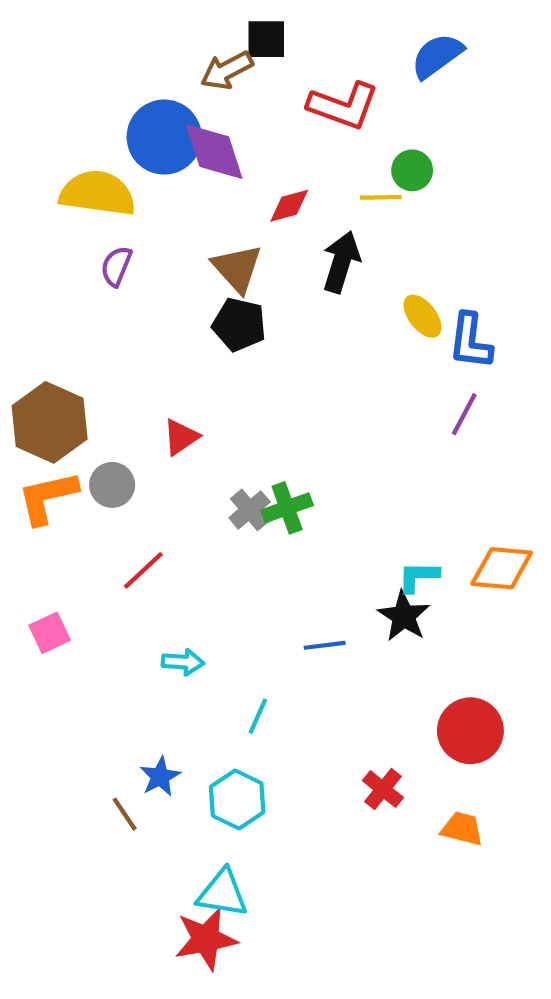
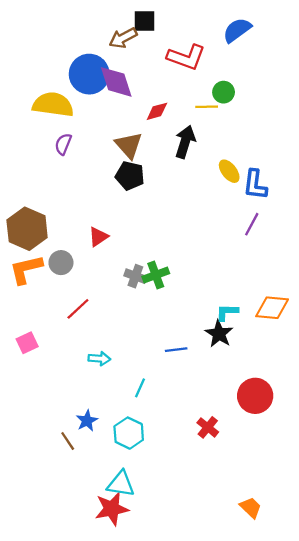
gray cross: (250, 510) -> (135, 276), turned -30
orange trapezoid: (462, 829) -> (251, 508), moved, turned 30

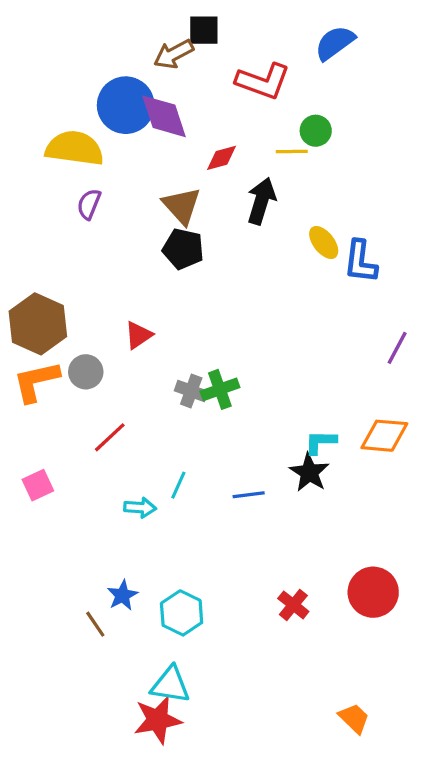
purple line: (252, 224) -> (397, 348), moved
cyan line: (140, 388) -> (178, 485), moved
red circle: (255, 396) -> (373, 592), moved

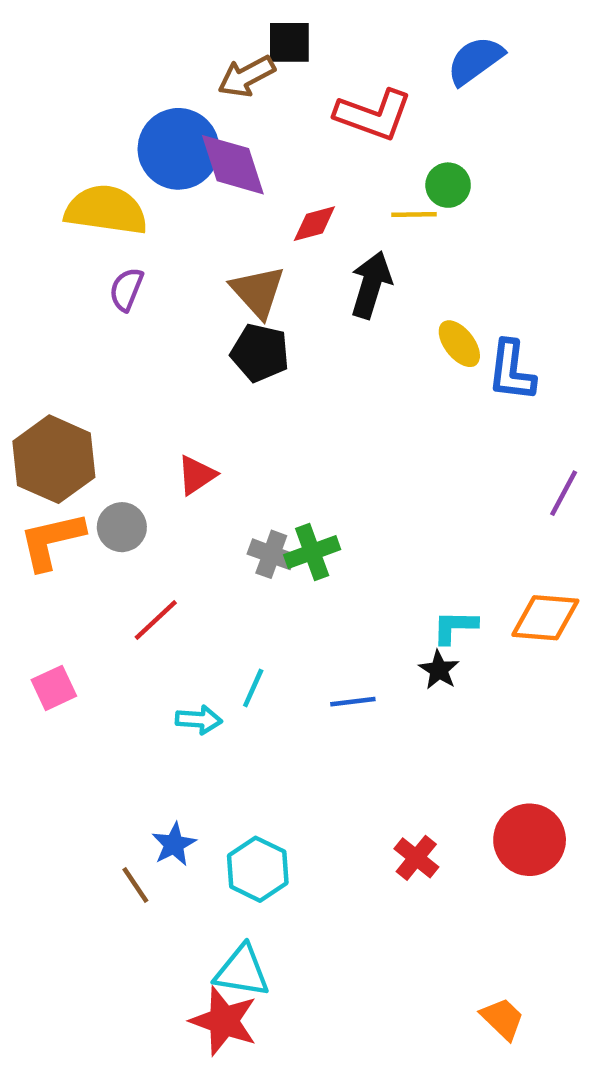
black star: (309, 472) -> (439, 670), size x0.7
red star: (158, 720) -> (224, 1021), turned 30

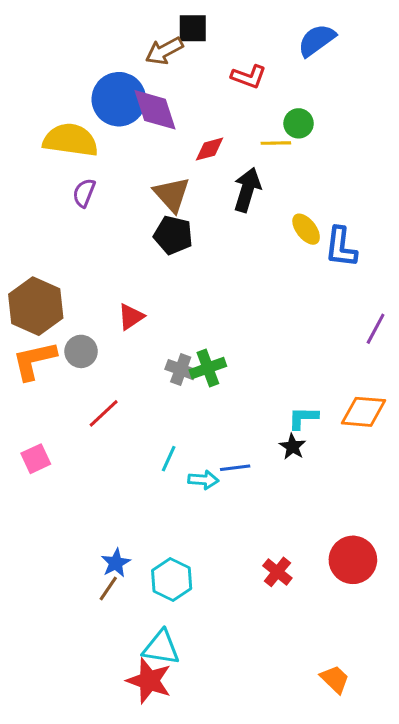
red L-shape: (373, 115) -> (249, 77), size x0.7
cyan arrow: (199, 720) -> (203, 480), moved
brown line: (135, 885) -> (108, 589), moved, turned 68

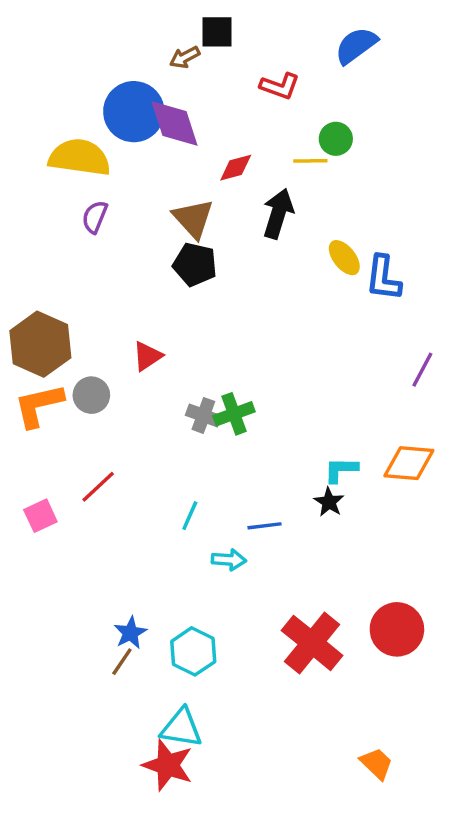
brown arrow: (164, 51) -> (185, 57), size x0.7
red line: (104, 413) -> (98, 487), moved
cyan arrow: (203, 480) -> (229, 560), moved
red cross: (277, 572) -> (312, 643), size x1.8

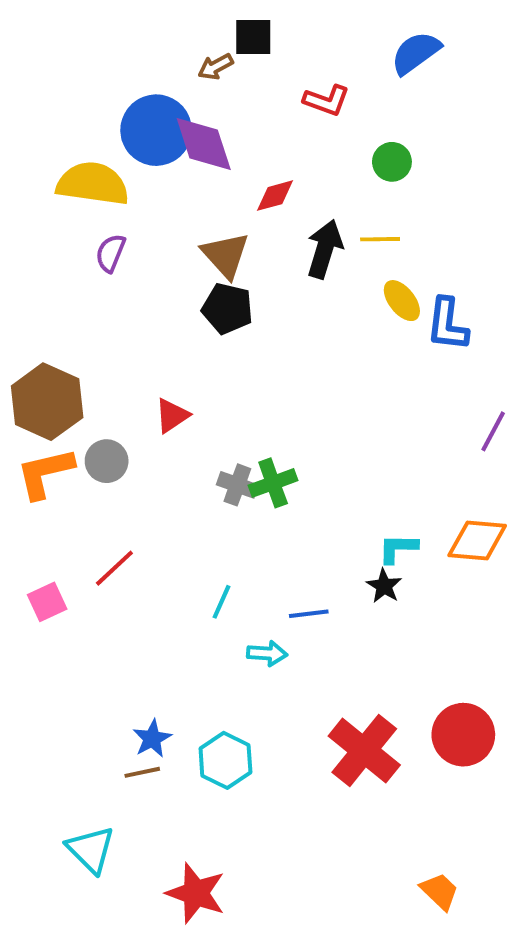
yellow line: (310, 161) -> (380, 239), moved
brown line: (122, 662) -> (142, 772), turned 44
cyan triangle: (181, 728) -> (91, 850), moved, turned 36

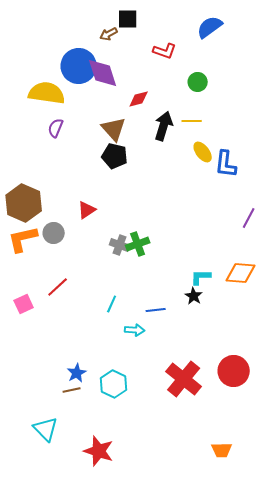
orange trapezoid: (440, 891) -> (222, 450), turned 135

